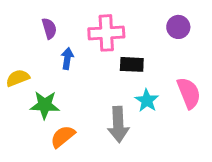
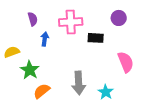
black rectangle: (132, 64) -> (96, 38), moved
cyan star: (147, 100) -> (106, 92), moved
green star: (45, 105) -> (30, 70), turned 30

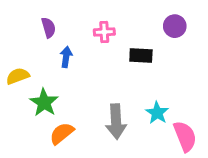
pink cross: (71, 22) -> (104, 32), size x0.6
pink semicircle: (126, 62) -> (185, 136), moved
cyan star: (106, 92) -> (157, 113), moved

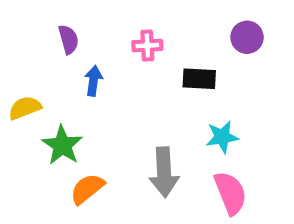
cyan star: (157, 113) -> (222, 137), moved, turned 30
pink semicircle: (185, 136) -> (230, 193), moved

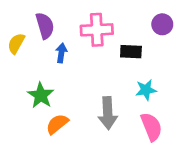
purple semicircle: (68, 39) -> (45, 26), size x1.4
pink cross: (147, 46) -> (97, 30), size x1.6
yellow semicircle: (25, 108) -> (16, 43), moved, turned -40

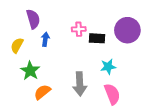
purple circle: (162, 24) -> (127, 30), moved, size x1.6
pink cross: (97, 30) -> (79, 29), moved, size x0.6
yellow semicircle: (16, 43) -> (17, 45), moved

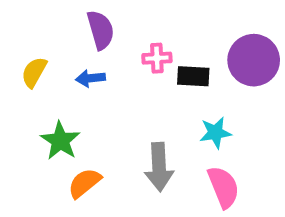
purple semicircle: (33, 19) -> (101, 30), moved
blue arrow: (45, 39) -> (90, 78), turned -104
yellow semicircle: (17, 45) -> (34, 72), moved

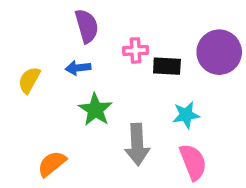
yellow semicircle: (34, 72) -> (29, 80), moved
green star: (60, 141) -> (95, 110), moved
orange semicircle: (84, 183) -> (52, 164), moved

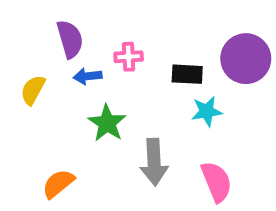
purple semicircle: (87, 26) -> (70, 39), moved
pink cross: (136, 50) -> (129, 57), moved
cyan star: (186, 115) -> (207, 111), moved

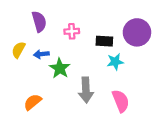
blue arrow: (88, 76) -> (41, 54), moved

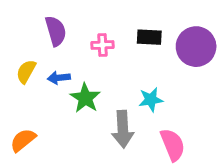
black rectangle: (104, 41) -> (149, 37), moved
cyan star: (115, 62) -> (151, 100), moved
orange semicircle: (33, 102) -> (23, 140), moved

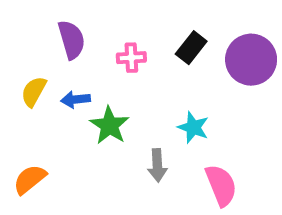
black rectangle: (149, 37) -> (191, 48), turned -55
cyan star: (151, 100) -> (193, 127), turned 30
gray arrow: (123, 129) -> (157, 165), size x0.7

